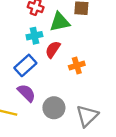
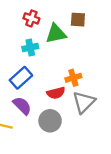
red semicircle: (53, 49) -> (56, 93), moved, turned -138
gray triangle: (87, 116) -> (84, 102), moved

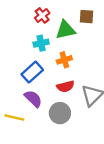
red cross: (31, 18) -> (42, 15), turned 32
orange cross: (73, 78) -> (64, 60), moved

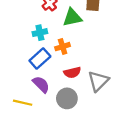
cyan cross: (41, 43) -> (40, 33), moved
orange cross: (64, 60) -> (63, 47), moved

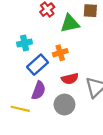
cyan cross: (40, 33) -> (25, 43), moved
purple semicircle: (41, 84) -> (39, 90), turned 66

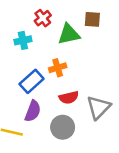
cyan cross: (25, 43) -> (23, 40), moved

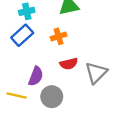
blue rectangle: (32, 81) -> (22, 35), moved
gray circle: (63, 127) -> (52, 97), moved

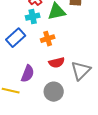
cyan cross: (27, 11) -> (33, 17), moved
gray circle: (52, 97) -> (54, 92), moved

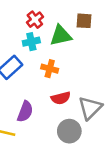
orange cross: (48, 39) -> (50, 69), turned 32
gray circle: (54, 92) -> (69, 131), moved

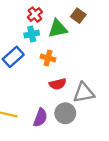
brown square: (84, 21) -> (78, 16), turned 32
gray triangle: (90, 108) -> (84, 93), turned 35
purple semicircle: (25, 112) -> (40, 118), moved

